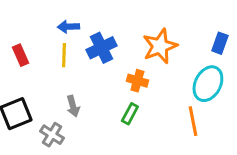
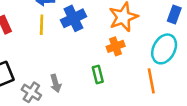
orange cross: (137, 81) -> (116, 46), moved, turned -36
gray arrow: (73, 106) -> (56, 83), moved
green rectangle: (130, 114) -> (98, 74), turned -42

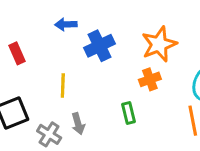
yellow line: (42, 25) -> (63, 85), moved

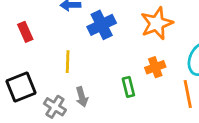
orange cross: (150, 79) -> (155, 67), moved

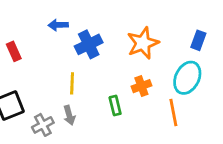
yellow line: (68, 62) -> (72, 83), moved
gray cross: (55, 107) -> (43, 125), turned 30

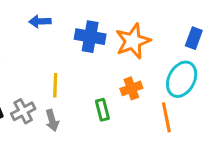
blue cross: (89, 44) -> (90, 37), moved, turned 36
gray cross: (43, 125) -> (23, 111), moved

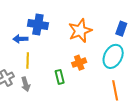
blue arrow: (40, 21) -> (20, 39), moved
blue cross: (90, 37) -> (38, 24), moved
orange line: (166, 117) -> (115, 90), moved

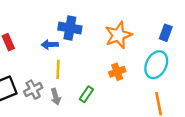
green rectangle: (60, 77) -> (86, 94), moved, turned 48

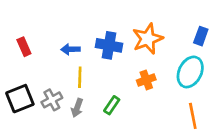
blue cross: (70, 28) -> (109, 45), moved
gray arrow: (56, 97) -> (77, 108), turned 35

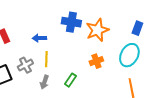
blue cross: (109, 45) -> (71, 22), moved
gray cross: (52, 100) -> (25, 65), moved

